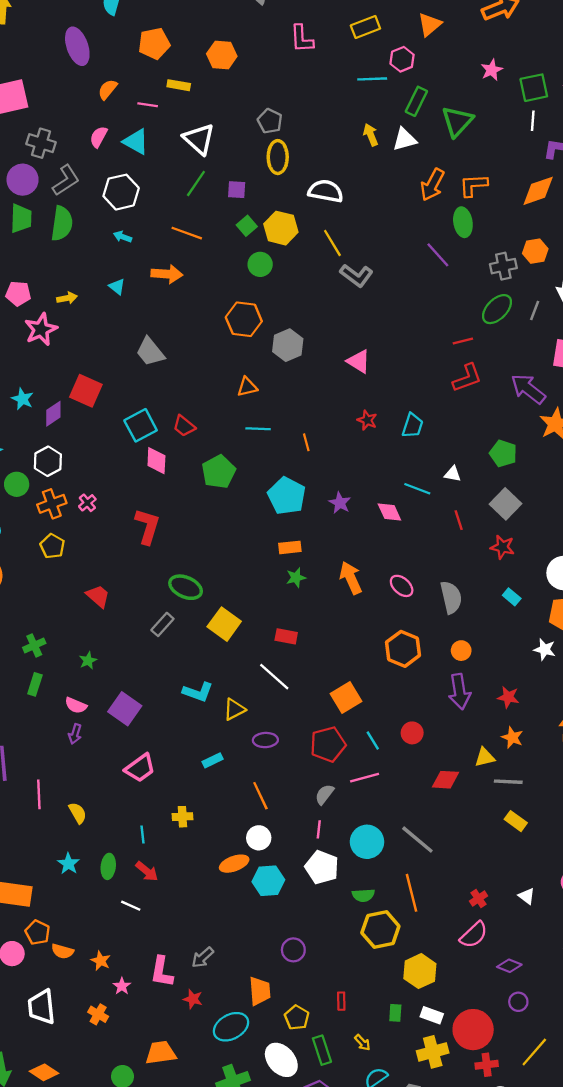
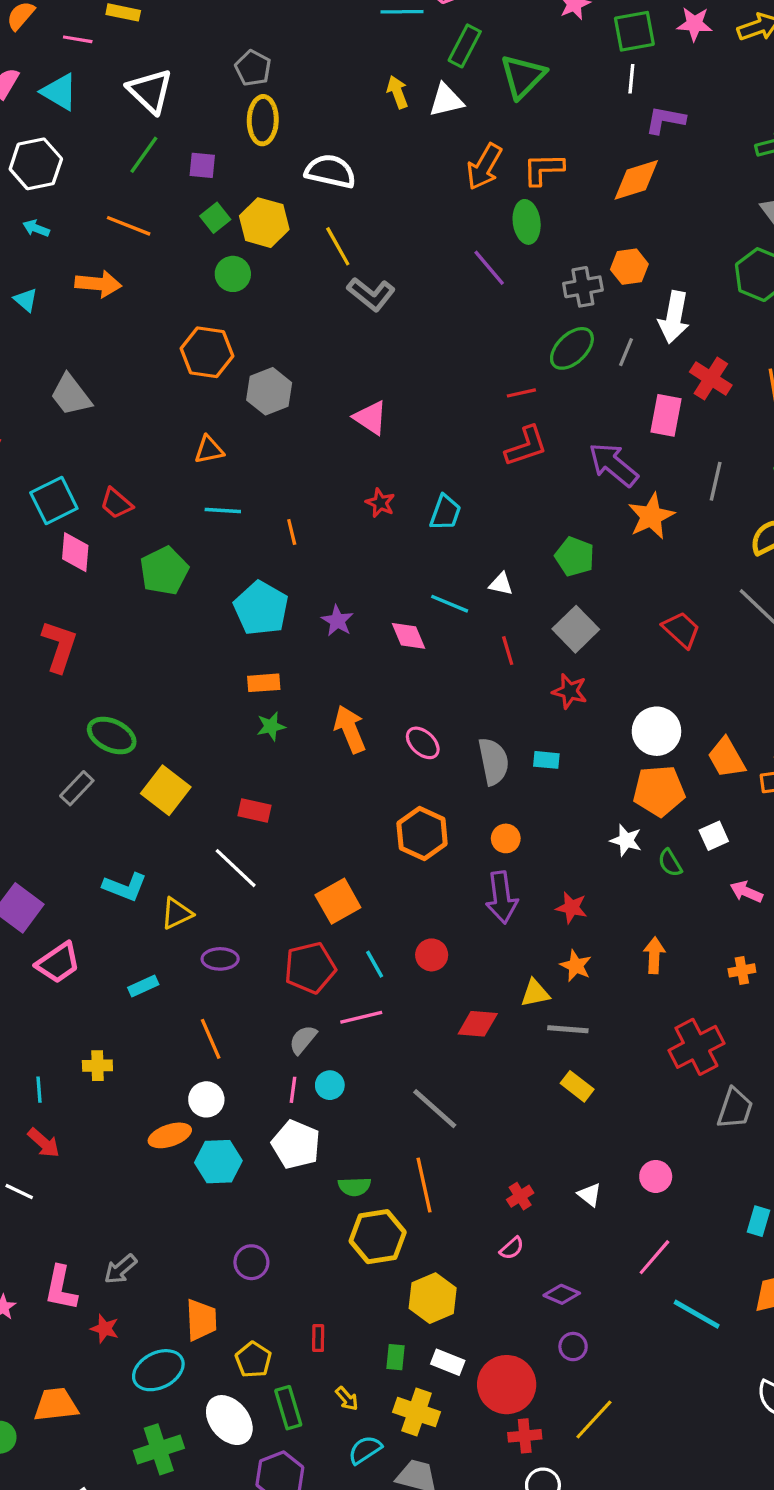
cyan rectangle: (512, 597) -> (546, 760), moved, turned -36
pink trapezoid: (140, 768) -> (58, 963), moved
cyan circle: (367, 842) -> (330, 1085), moved, size x0.6
pink semicircle: (474, 935) -> (512, 1248), size x0.6
yellow cross: (433, 1052) -> (417, 1412), moved, turned 32

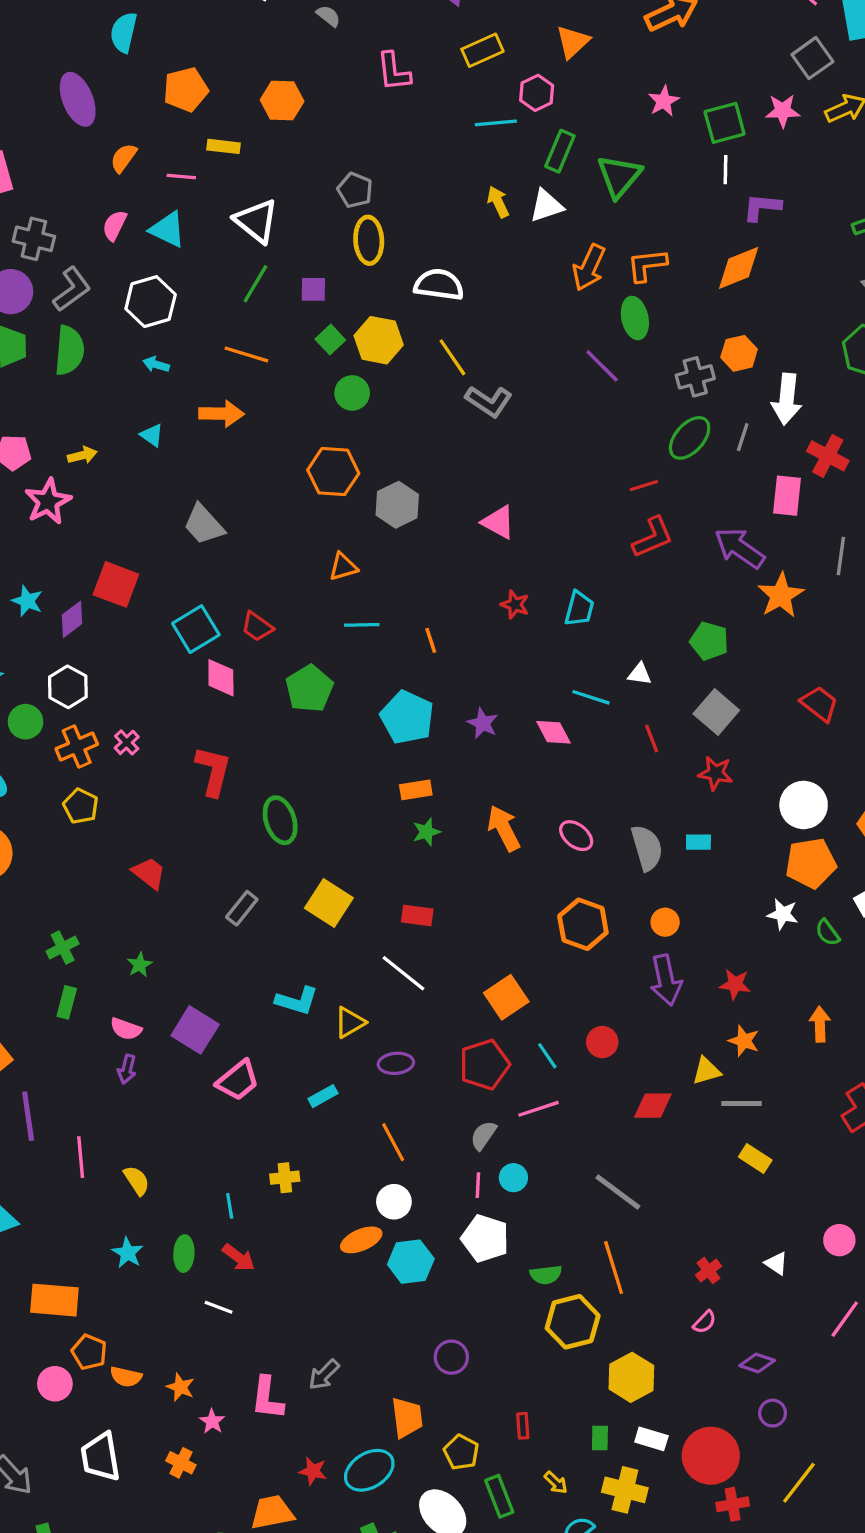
green ellipse: (112, 735) -> (280, 820), moved, turned 51
red star: (105, 1329) -> (313, 1471), moved

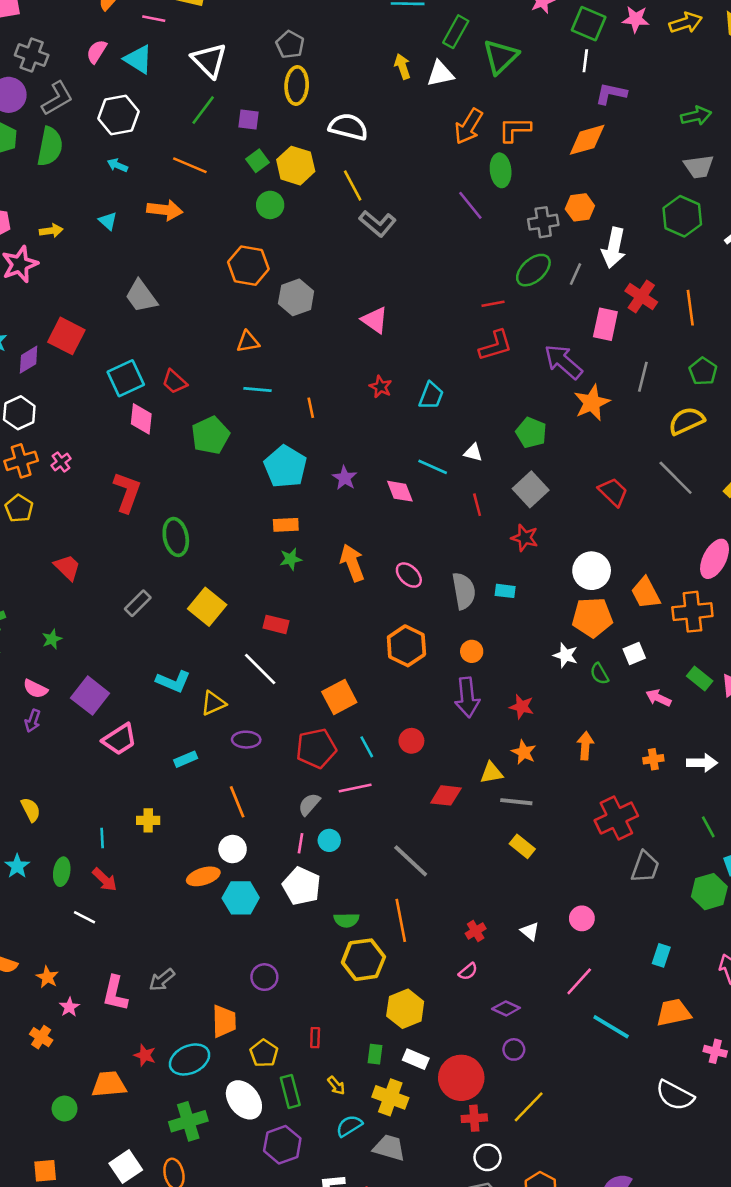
green square: (725, 123) -> (589, 24), turned 32

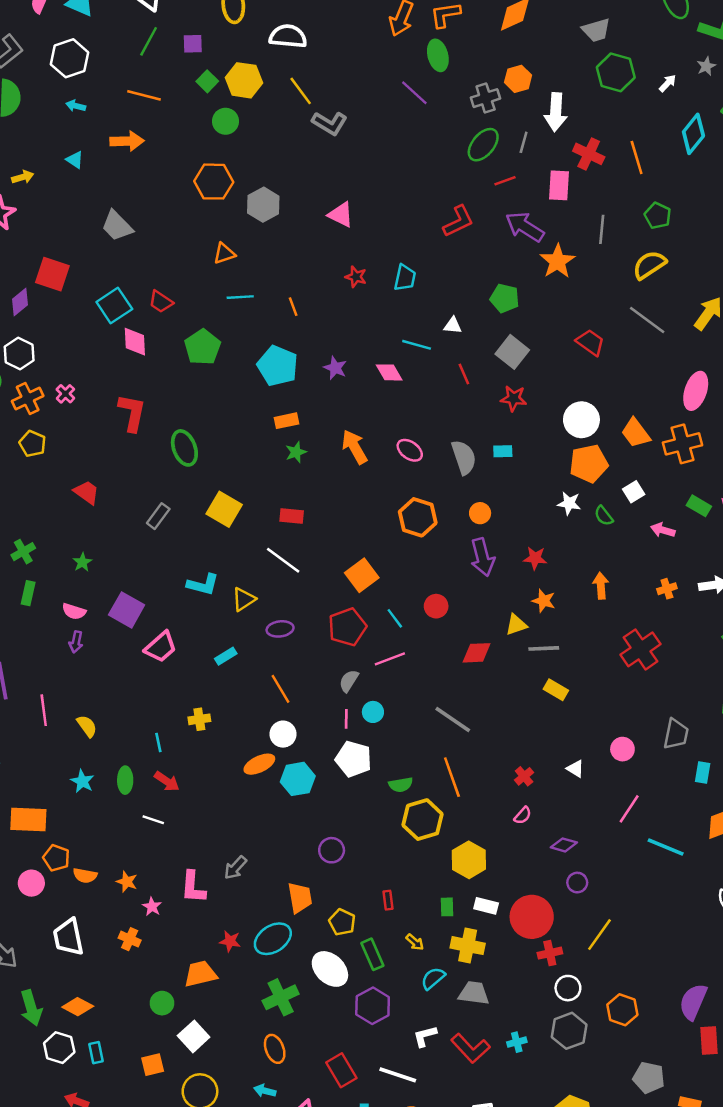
gray trapezoid: (699, 167) -> (596, 30), moved
red line: (493, 304) -> (505, 181), moved
gray trapezoid: (645, 867) -> (676, 734), moved
white square: (126, 1167) -> (194, 1036), moved

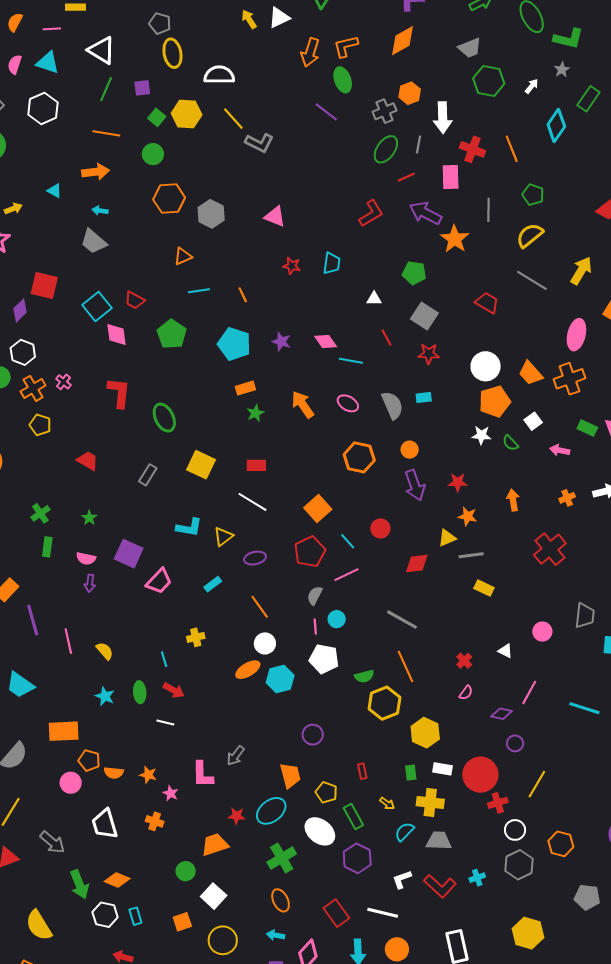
cyan arrow: (76, 106) -> (100, 211), moved
green circle: (225, 121) -> (153, 154), moved
cyan line: (417, 345) -> (351, 361), moved
pink line: (629, 809) -> (529, 692), moved

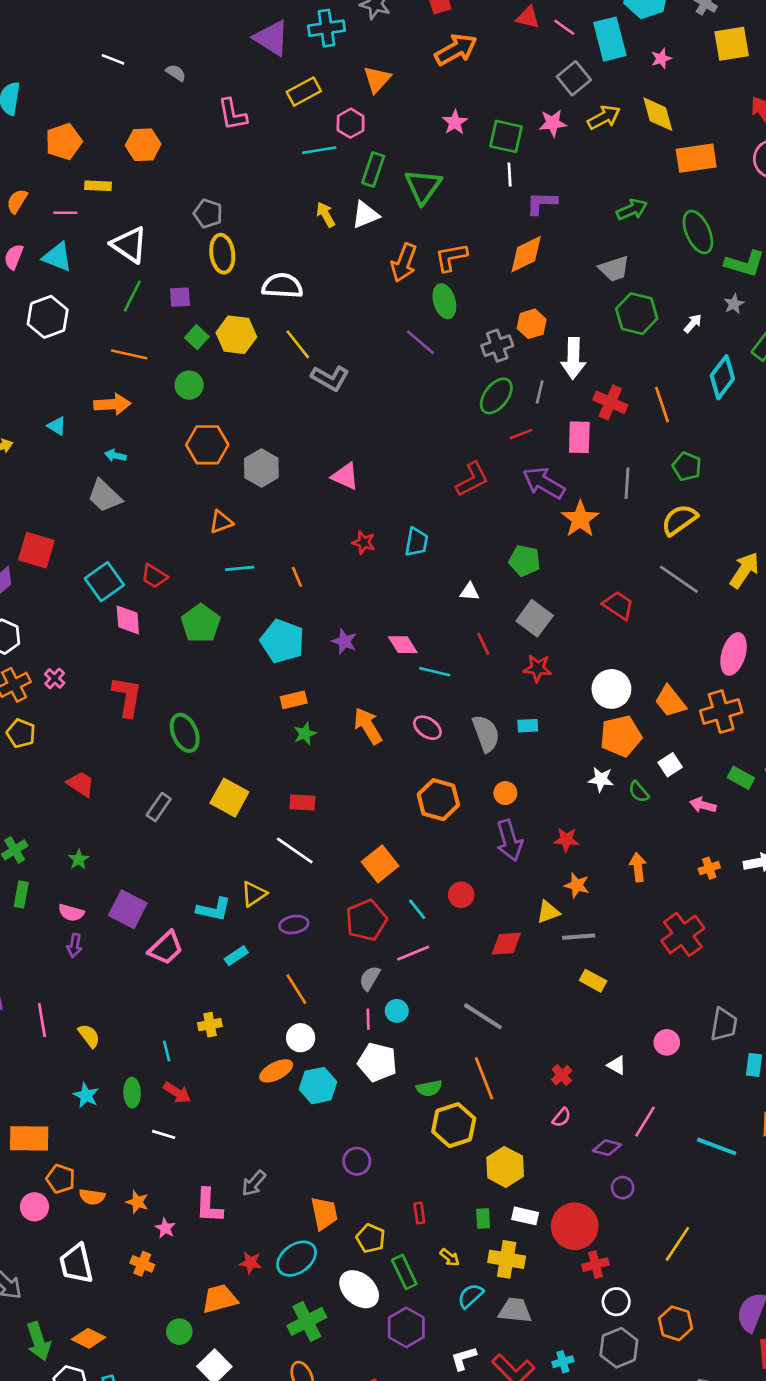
cyan L-shape: (189, 527) -> (214, 909), moved
yellow line: (537, 784) -> (677, 1244), moved

